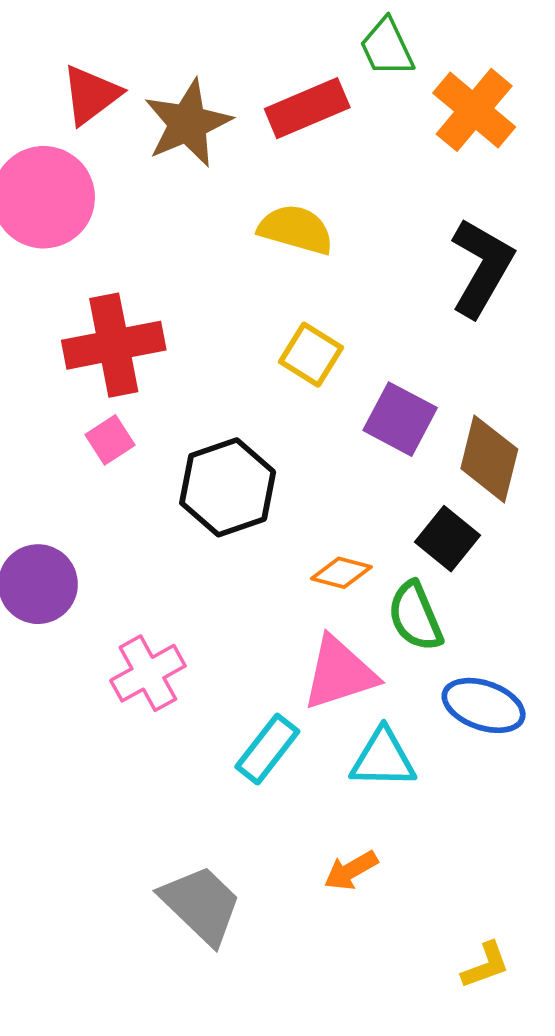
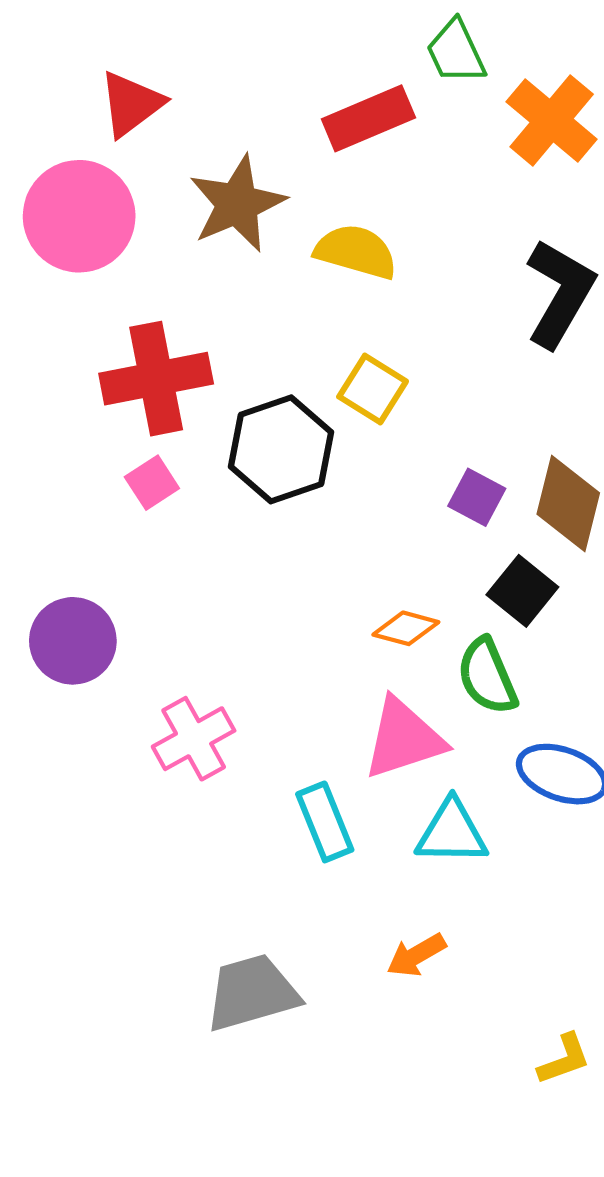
brown star: (188, 123) -> (237, 204), moved
purple square: (400, 419) -> (477, 497), moved, size x0.7
black hexagon: (228, 487) -> (281, 449), moved
cyan rectangle: (267, 749) -> (325, 822), turned -60
gray trapezoid: (201, 905) -> (252, 993), turned -60

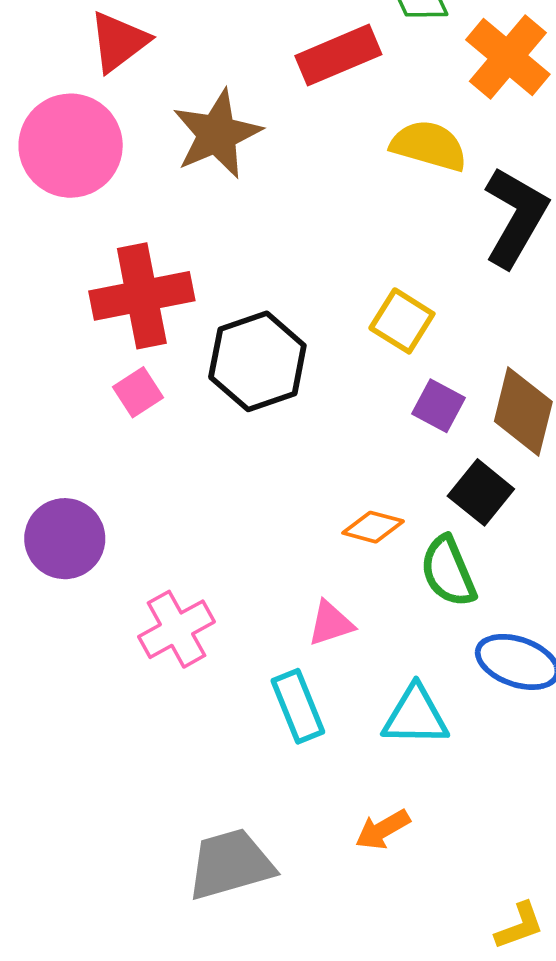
yellow semicircle: (356, 252) -> (429, 146), moved
yellow square: (373, 389) -> (402, 321), moved
pink triangle: (404, 739) -> (331, 623), moved, size x0.6

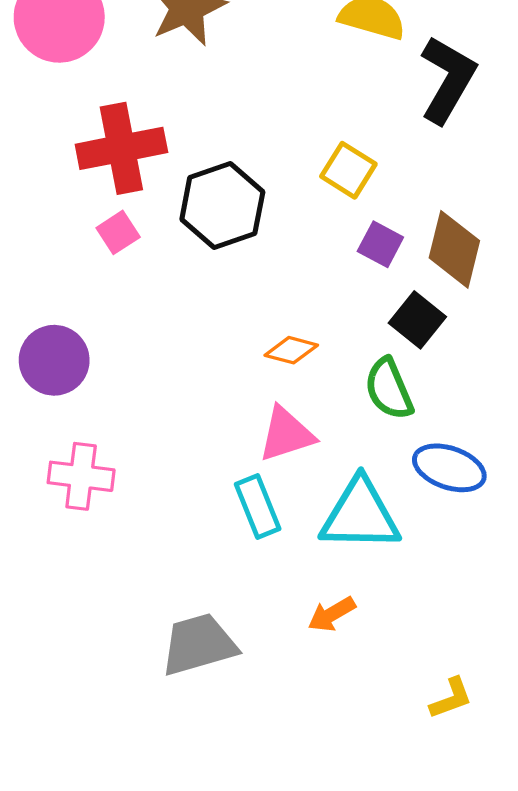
orange diamond: (373, 527) -> (291, 350), moved
pink triangle: (331, 623) -> (286, 434), size x1.4
pink cross: (177, 629) -> (81, 476), moved, turned 36
cyan triangle: (415, 716) -> (360, 515), size x1.4

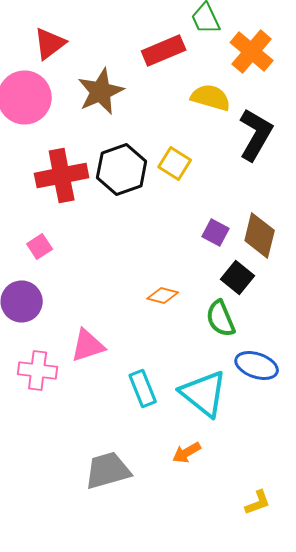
yellow square: (348, 170) -> (175, 164), moved
black hexagon: (222, 206) -> (122, 170), moved
pink square: (118, 232) -> (40, 246), moved
pink triangle: (286, 434) -> (88, 346), moved
cyan triangle: (360, 515) -> (204, 394), turned 38

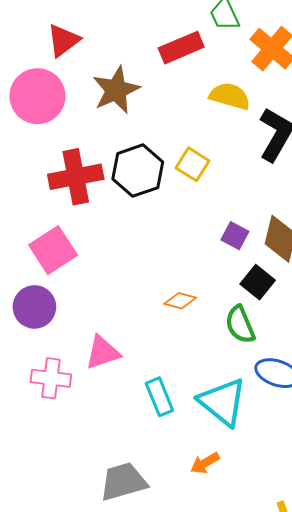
pink square: (40, 246) -> (53, 250), size x1.8

